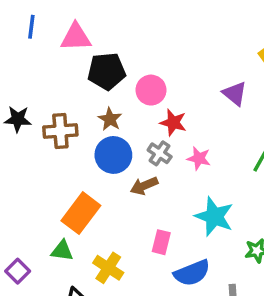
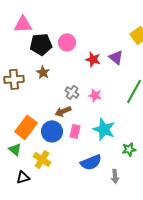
pink circle: (151, 90) -> (67, 42), moved
red star: (173, 123) -> (93, 59), moved
blue circle: (113, 155) -> (52, 131), moved
pink rectangle: (161, 242) -> (75, 131), moved
green triangle: (62, 251) -> (15, 149), turned 32

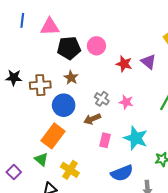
blue circle: (52, 131) -> (64, 105), moved

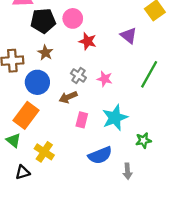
red star: (124, 64) -> (88, 41), moved
cyan star: (136, 138) -> (115, 118), turned 30

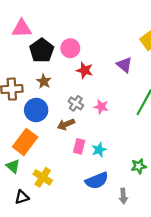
black pentagon: (43, 21) -> (42, 50), turned -30
cyan star: (115, 118) -> (99, 150), moved, size x0.6

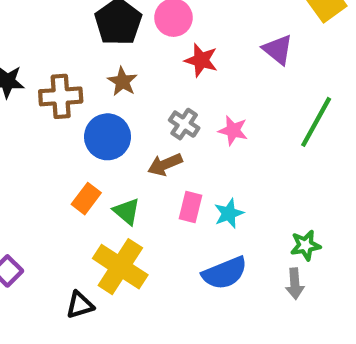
orange rectangle: (25, 142) -> (86, 199), size x0.6
green triangle: (13, 166) -> (127, 211), moved
yellow cross: (43, 177) -> (120, 267), size x1.4
gray arrow: (123, 196) -> (295, 284), moved

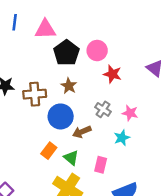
brown arrow: (165, 164) -> (82, 132), moved
pink rectangle: (191, 207) -> (101, 165), moved
cyan star: (229, 213) -> (122, 138), moved

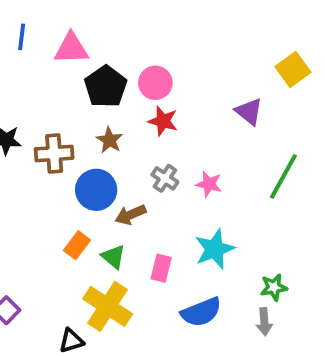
red star: (112, 74) -> (163, 121), moved
cyan star: (122, 138) -> (215, 249), moved, size x1.5

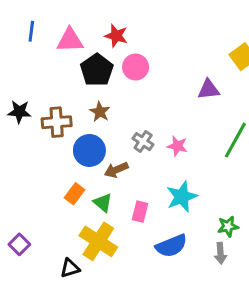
purple triangle: (249, 111) -> (209, 89), turned -45
red star: (163, 121) -> (116, 36), moved

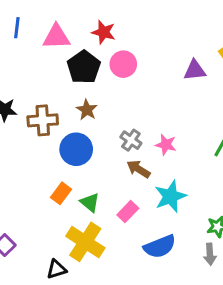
purple triangle: (209, 89) -> (195, 70), moved
brown arrow: (116, 170) -> (138, 169), moved, turned 55
pink rectangle: (140, 212) -> (128, 212), turned 30

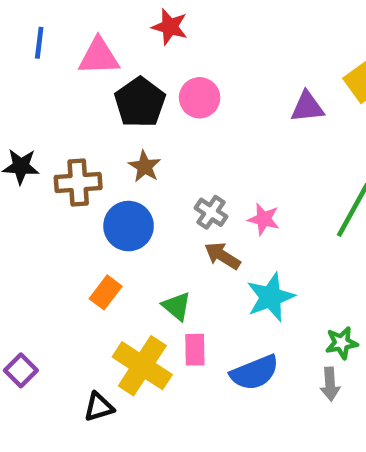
red star: (104, 32) -> (170, 27), moved
green triangle: (90, 202) -> (177, 306), moved
pink rectangle: (128, 212) -> (195, 350), moved, turned -45

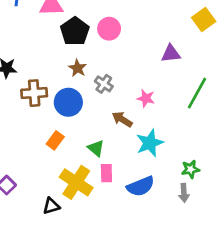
purple triangle: (307, 107) -> (171, 54), moved
brown cross: (78, 183) -> (34, 93), moved
gray cross: (211, 212) -> (104, 84), moved

